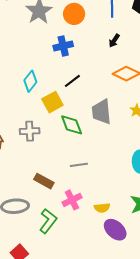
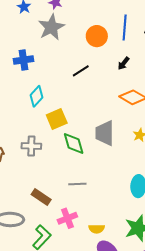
orange circle: (74, 14) -> (97, 36), moved
blue cross: (63, 46) -> (24, 60), moved
black line: (72, 81) -> (81, 71), moved

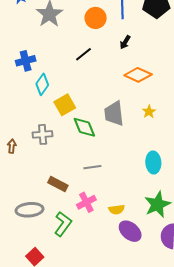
blue cross: (24, 60) -> (26, 61), moved

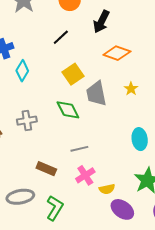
black arrow: (125, 42) -> (101, 22), size x1.6
yellow square: (65, 105) -> (73, 74), moved
pink cross: (86, 202) -> (85, 175), moved

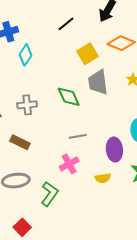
yellow square: (73, 74) -> (88, 54), moved
brown rectangle: (46, 169) -> (20, 142), moved
pink cross: (85, 175) -> (69, 164), moved
purple ellipse: (122, 209) -> (114, 150), moved, turned 45

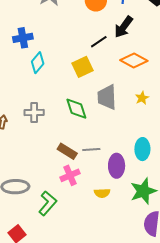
black line: (66, 24) -> (99, 42), moved
yellow square: (88, 54) -> (82, 67), moved
gray line: (78, 136) -> (91, 149), moved
brown rectangle: (20, 142) -> (67, 151), moved

